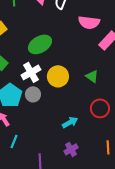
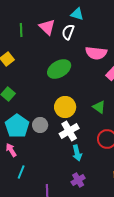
green ellipse: (40, 44) -> (59, 69), moved
white cross: (31, 72) -> (69, 131), moved
cyan arrow: (70, 122) -> (77, 153), turned 105

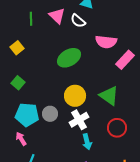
white semicircle: (68, 32) -> (78, 21), turned -70
green triangle: (99, 107) -> (109, 96), size x1.5
cyan pentagon: (17, 126) -> (27, 115), turned -30

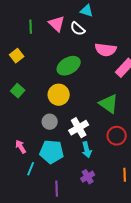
yellow circle: (75, 96) -> (59, 95), moved
cyan pentagon: (27, 115) -> (52, 152), moved

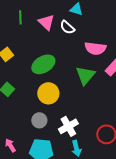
green line: (31, 27) -> (20, 17), moved
green ellipse: (69, 66) -> (43, 64), moved
green triangle: (109, 104) -> (85, 75), moved, turned 35

